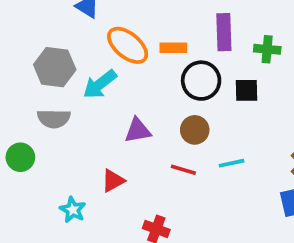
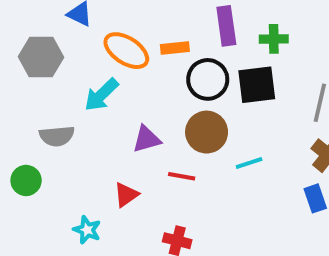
gray hexagon: (55, 67) -> (41, 57), moved
black square: (247, 90) -> (257, 85), size x1.5
brown circle: (195, 130) -> (207, 132), size x1.4
red line: (183, 170) -> (182, 176), moved

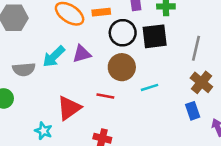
cyan arrow: (101, 95) -> (54, 56), moved
purple triangle: (147, 139) -> (82, 54), moved
red triangle: (126, 195) -> (69, 108), size x1.5

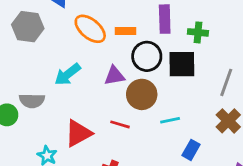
purple triangle: (82, 54) -> (114, 76), moved
gray semicircle: (24, 69) -> (32, 101), moved
blue rectangle: (193, 111) -> (191, 150), moved, turned 42

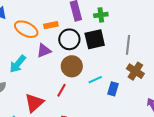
purple triangle: (114, 76) -> (44, 51), moved
red line: (120, 124) -> (62, 90), turned -64
blue rectangle: (191, 150) -> (113, 89), moved

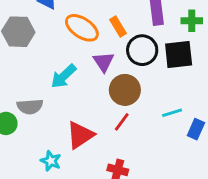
orange rectangle: (51, 25) -> (118, 26), turned 64
purple triangle: (44, 51) -> (103, 62), turned -49
brown circle: (72, 66) -> (125, 90), moved

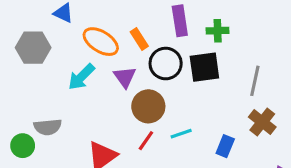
cyan arrow: (63, 76) -> (81, 77), moved
cyan line: (172, 113) -> (181, 134), moved

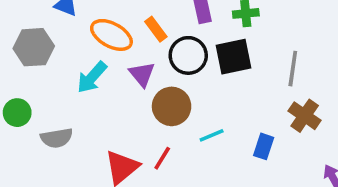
red line: (146, 141) -> (162, 158), moved
green circle: (23, 146) -> (17, 113), moved

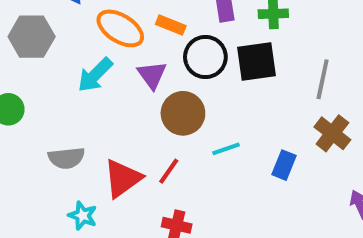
orange rectangle: (156, 29) -> (171, 25), turned -35
gray semicircle: (57, 138) -> (66, 158), moved

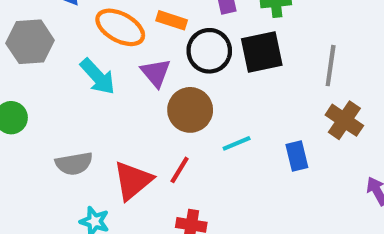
cyan arrow: (95, 75) -> (98, 77), turned -84
blue rectangle: (284, 165) -> (297, 156), turned -32

